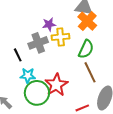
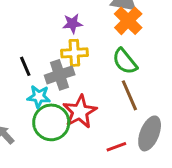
yellow cross: (61, 37) -> (74, 53), moved
gray cross: (38, 43) -> (60, 75), moved
green semicircle: (86, 49) -> (125, 61), turned 114

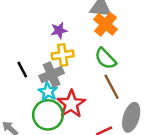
cyan star: (39, 97) -> (48, 92), moved, turned 30

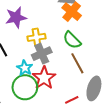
purple star: (59, 30) -> (16, 17), moved, size x1.5
gray cross: (52, 74) -> (42, 54), moved

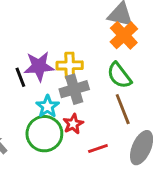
purple star: (16, 17) -> (39, 66), moved
red star: (44, 78) -> (73, 124), size x0.6
red line: (72, 100) -> (98, 148), moved

